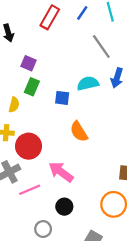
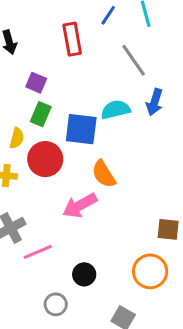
red rectangle: (50, 17) -> (72, 39), moved, turned -40
blue square: (62, 98) -> (81, 129), size x1.6
red circle: (29, 146) -> (45, 159), moved
pink arrow: (61, 172) -> (80, 206), moved, turned -65

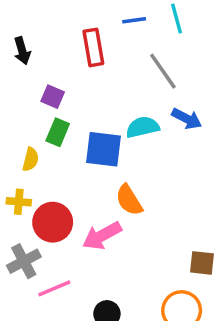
blue line: (108, 15) -> (134, 20), turned 48
blue arrow: (155, 102) -> (187, 119), turned -80
red circle: (45, 159) -> (53, 222), moved

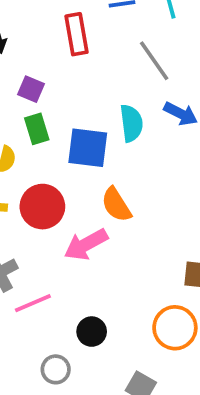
cyan semicircle: (143, 127) -> (131, 123), turned 96
green rectangle: (58, 132) -> (37, 129), turned -40
red circle: (53, 222) -> (42, 207), moved

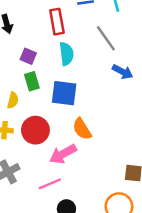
cyan semicircle: (131, 123) -> (66, 54), moved
pink line: (33, 303) -> (50, 184), moved

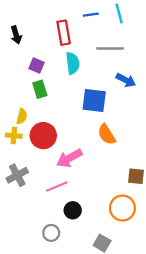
gray line: (106, 38) -> (110, 48), turned -55
blue square: (64, 93) -> (94, 101), moved
yellow semicircle: (13, 100) -> (22, 116), moved
orange semicircle: (82, 129) -> (107, 134), moved

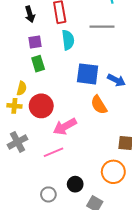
black arrow: (16, 35) -> (30, 14), moved
purple square: (36, 65) -> (35, 42), turned -32
blue arrow: (126, 80) -> (116, 80), moved
black circle: (73, 210) -> (75, 184), moved

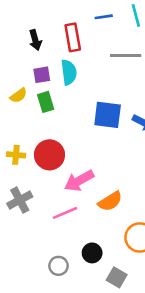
cyan semicircle: (68, 40) -> (69, 72), moved
yellow semicircle: (22, 88) -> (19, 95), moved, turned 40
orange semicircle: (99, 105) -> (110, 201), moved, turned -90

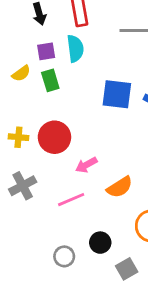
pink arrow: (79, 181) -> (86, 165), size x0.7
gray square: (117, 277) -> (127, 269), turned 30

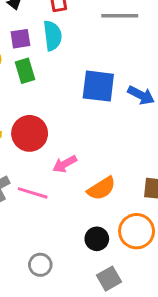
pink line: (71, 200) -> (33, 193), moved, turned 40
black circle: (100, 243) -> (97, 239), moved

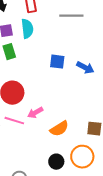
blue square: (98, 86) -> (57, 62), size x0.7
pink line: (33, 193) -> (14, 121), moved

